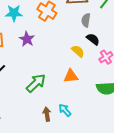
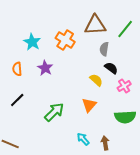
cyan star: (14, 13) -> (32, 42), turned 30
orange triangle: (71, 76) -> (89, 105), turned -42
brown arrow: (47, 114) -> (105, 143), moved

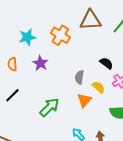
cyan star: (32, 42) -> (27, 37), turned 30
gray semicircle: (104, 49) -> (79, 77), moved
yellow semicircle: (96, 80) -> (98, 87), moved

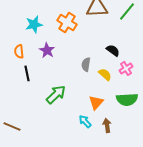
black line: (12, 95) -> (27, 73), moved, turned -56
orange triangle: (84, 100) -> (96, 102), moved

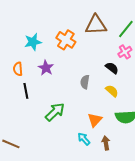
pink cross: (126, 68) -> (125, 52), moved
yellow semicircle: (105, 74) -> (112, 91), moved

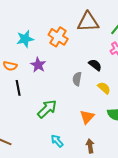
black semicircle: (112, 68) -> (95, 65), moved
orange semicircle: (18, 69) -> (10, 66), turned -72
cyan arrow: (84, 139) -> (57, 141), moved
brown arrow: (106, 143) -> (90, 146), moved

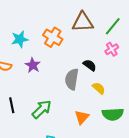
gray semicircle: (77, 79) -> (72, 79), size x1.5
black line: (18, 88) -> (12, 105), moved

